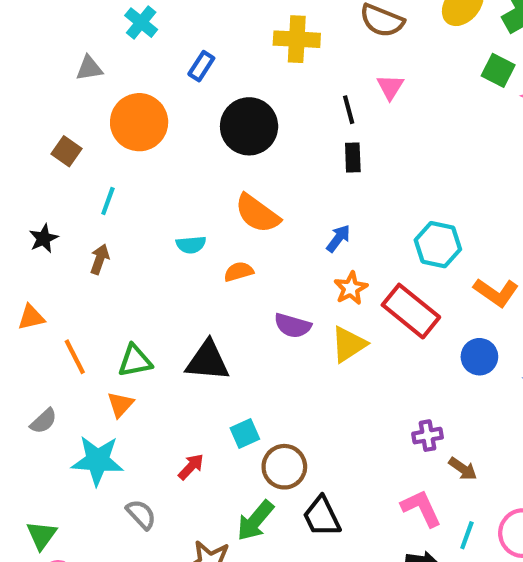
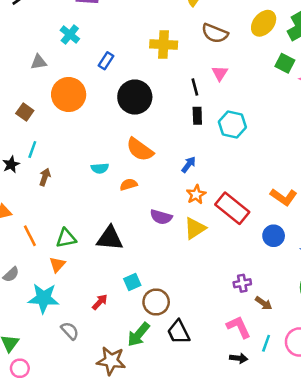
cyan line: (108, 201) -> (32, 150), moved
cyan hexagon: (438, 245) -> (232, 124), moved

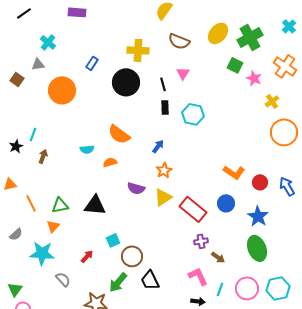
cyan cross: (70, 34) -> (48, 42), moved
black circle: (135, 97) -> (126, 82), moved
brown square: (25, 112) -> (17, 79), moved
red rectangle: (232, 208) -> (193, 209), moved

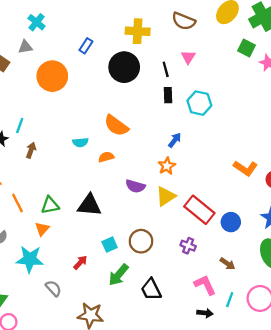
blue arrow: (158, 146) -> (175, 140), moved
blue circle: (226, 203) -> (231, 222), moved
purple cross: (201, 241) -> (188, 246), moved, turned 32
brown circle: (132, 256) -> (141, 241), moved
green arrow: (118, 282) -> (119, 275), moved

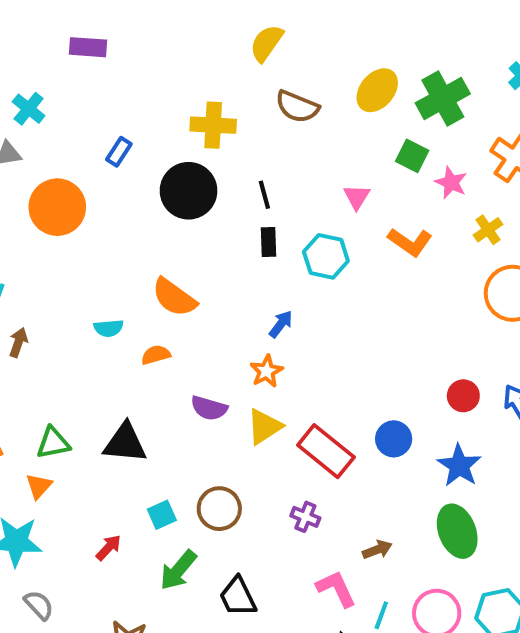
pink triangle: (188, 57) -> (357, 197), moved
orange L-shape: (245, 168) -> (410, 242), moved
blue circle: (231, 222) -> (394, 439), moved
brown arrow: (227, 264) -> (377, 550), turned -56
gray semicircle: (53, 288) -> (39, 605), moved

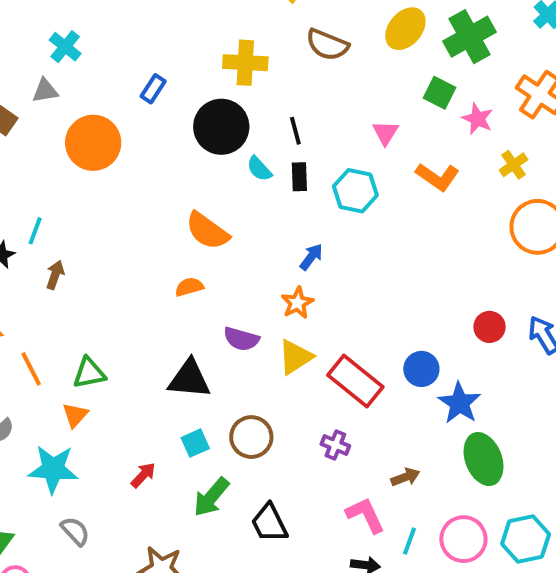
cyan semicircle: (109, 328) -> (259, 169), moved, turned 52
black triangle: (125, 443) -> (189, 379), moved
blue star: (459, 466) -> (459, 403), moved

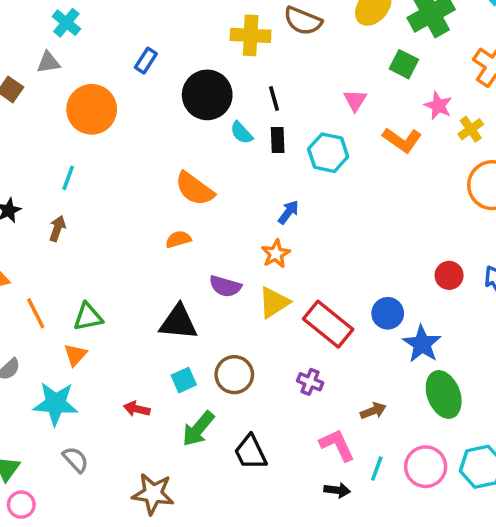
yellow cross: (245, 63) -> (251, 35), moved
pink star: (477, 119) -> (438, 106), moved
cyan line: (35, 231) -> (68, 178), moved
red arrow: (143, 475) -> (137, 409), turned -120

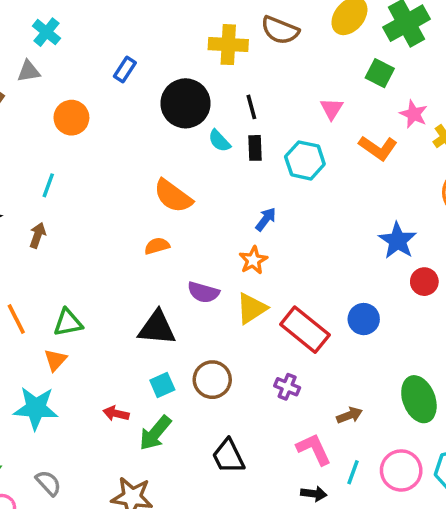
orange circle: (92, 109) -> (71, 118), size x0.7
blue star: (422, 344) -> (398, 241), moved
green arrow: (198, 429) -> (155, 433), moved
gray semicircle: (75, 459) -> (48, 483), moved

